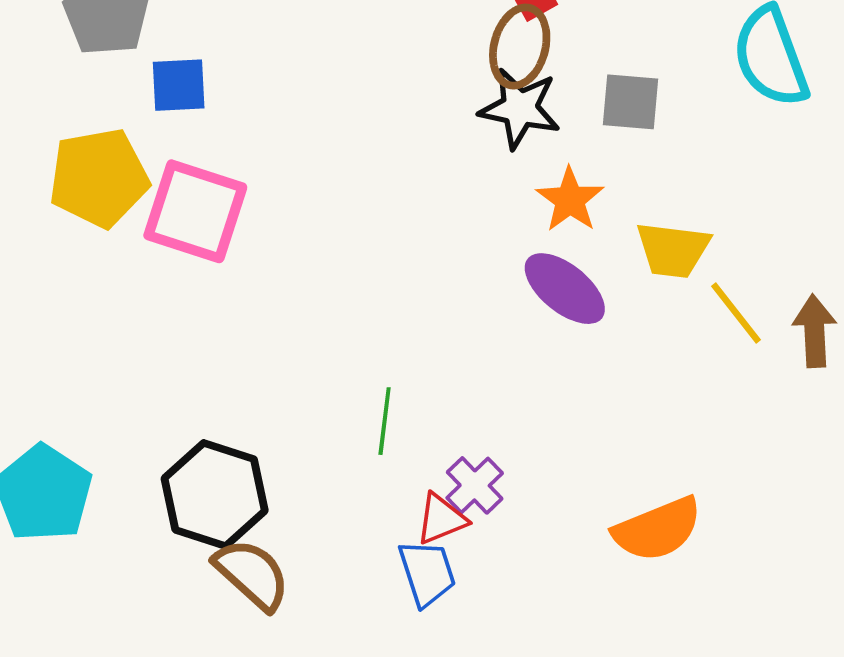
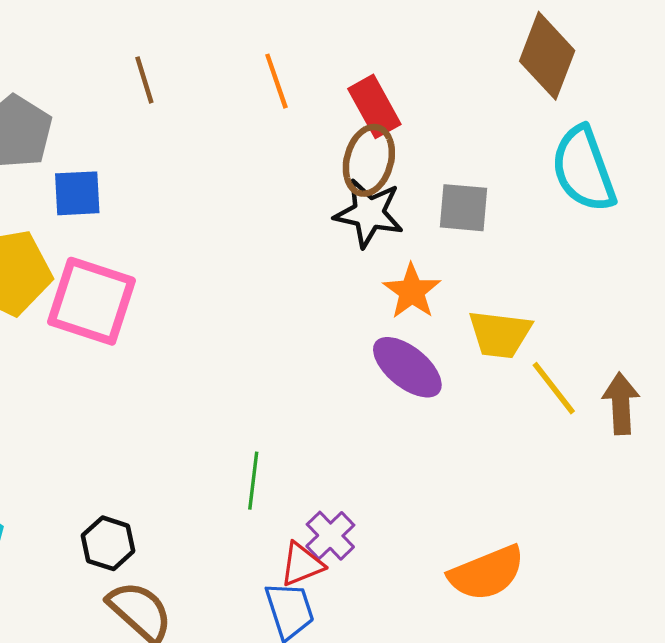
black hexagon: (215, 494) -> (108, 543), size x0.6

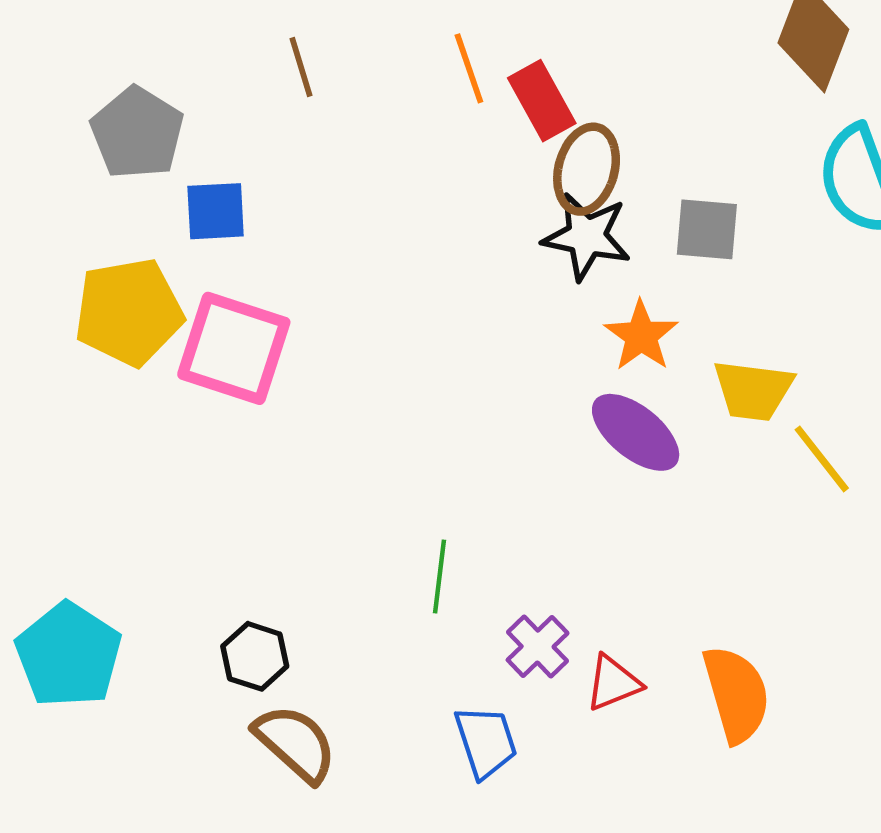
red rectangle: (374, 106) -> (542, 101), moved
red triangle: (302, 564) -> (613, 683), moved
orange semicircle: (487, 573) -> (736, 694), turned -84

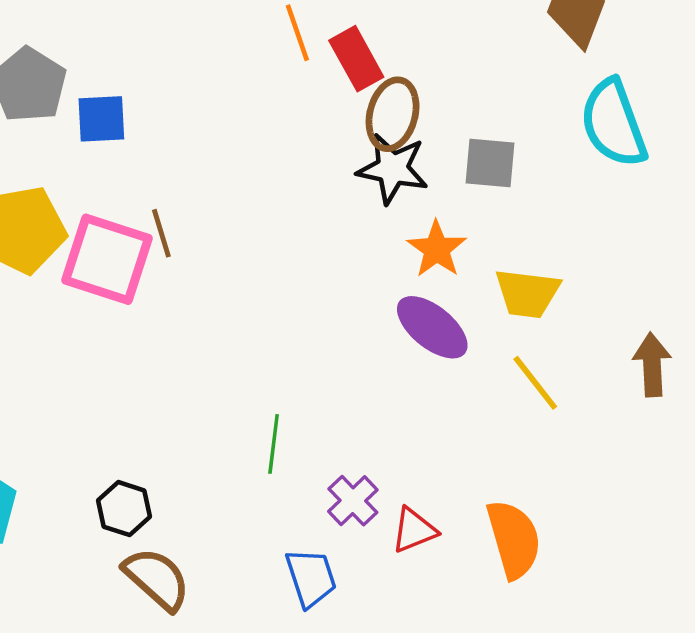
brown line: (301, 67) -> (161, 233), moved
blue square: (216, 211) -> (101, 119), moved
yellow line: (822, 459) -> (535, 383), moved

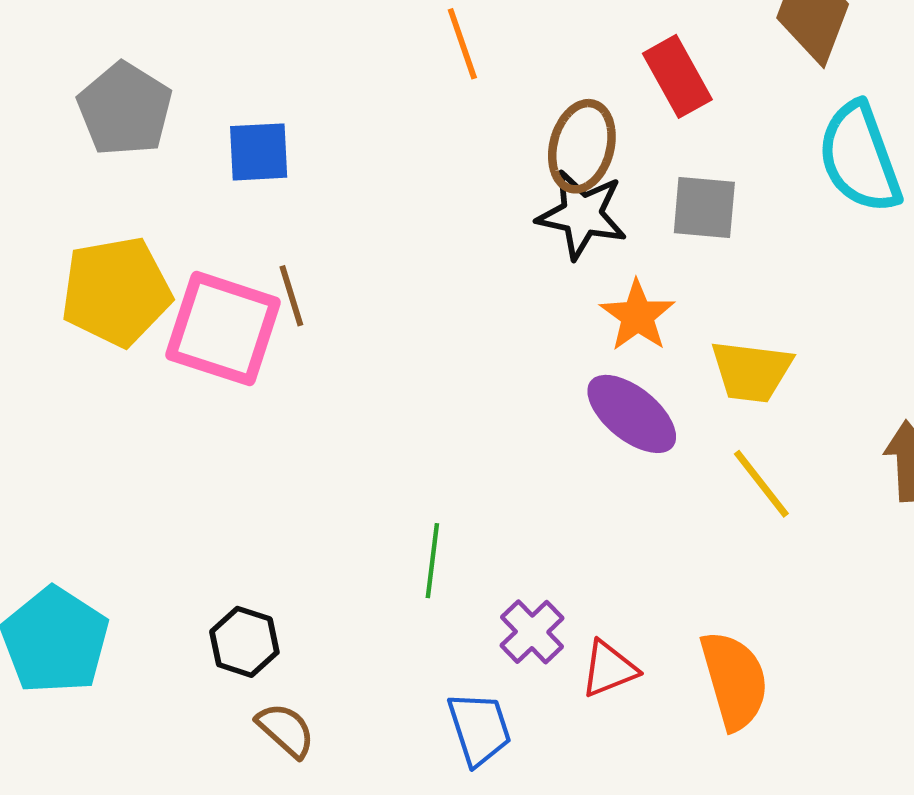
red rectangle: (356, 59) -> (677, 76), moved
blue square: (101, 119) -> (259, 152), moved
brown semicircle: (157, 579) -> (286, 730), size x0.7

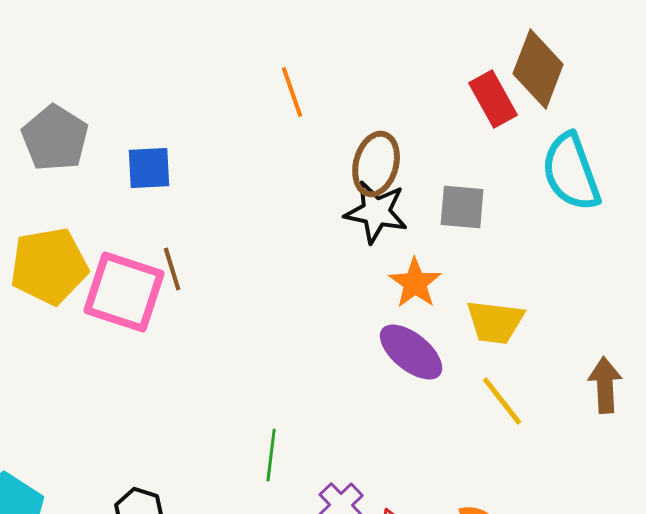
red rectangle: (677, 76) -> (493, 99), moved

